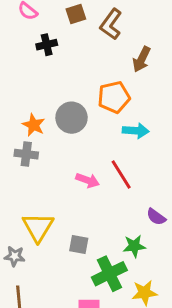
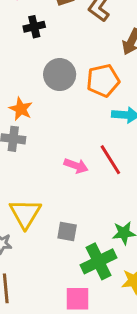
gray circle: (71, 118) -> (60, 75), moved

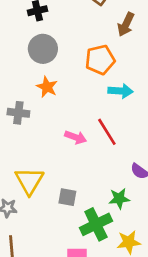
gray circle: (60, 75) -> (43, 49), moved
orange star: (21, 109) -> (47, 87), moved

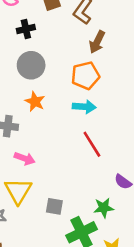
brown arrow: (126, 24) -> (97, 42), moved
cyan arrow: (120, 91) -> (84, 107), moved
pink arrow: (76, 137) -> (25, 158), moved

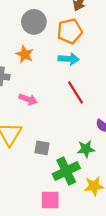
gray circle: (31, 65) -> (34, 22), moved
pink arrow: (25, 158) -> (28, 99), moved

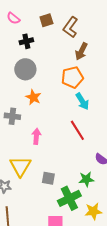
gray circle: (34, 22) -> (25, 69), moved
cyan arrow: (69, 59) -> (82, 101), moved, turned 54
pink arrow: (28, 99) -> (36, 136), turned -105

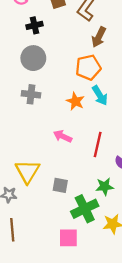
orange star: (33, 97) -> (75, 101), moved
gray cross: (12, 116) -> (31, 94), moved
red line: (77, 130) -> (98, 144), moved, turned 45
pink arrow: (36, 136) -> (63, 136), moved, turned -70

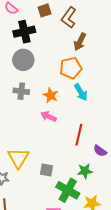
black cross: (34, 25) -> (24, 32), size x1.5
orange star: (75, 101) -> (51, 95), moved
pink arrow: (63, 136) -> (49, 116), moved
green cross: (85, 209) -> (68, 190), turned -35

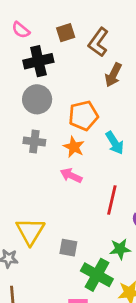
orange pentagon: (71, 68) -> (83, 116), moved

